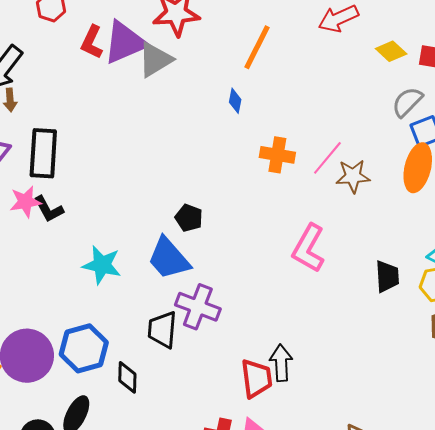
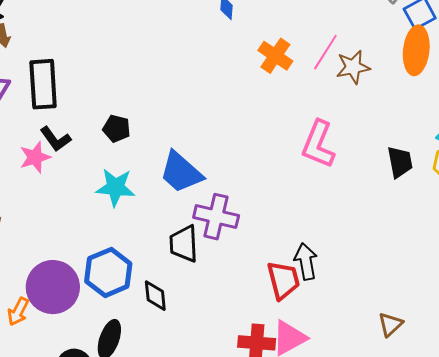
orange cross: (277, 155) -> (275, 56), turned 32
pink star: (25, 202) -> (35, 157), moved
black pentagon: (189, 218) -> (117, 129), moved

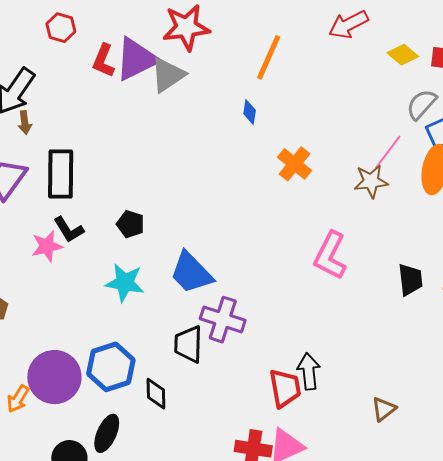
pink line: (325, 52) -> (388, 152), moved
brown triangle: (390, 324) -> (384, 409), moved

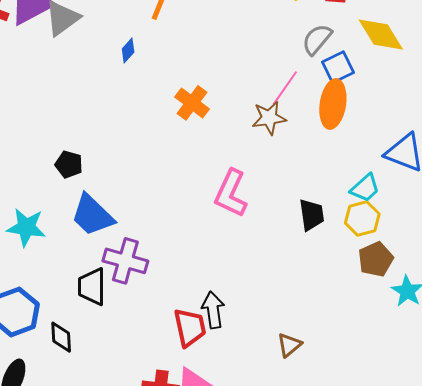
blue diamond: (250, 112) -> (128, 50), moved, turned 35
black pentagon: (130, 224) -> (69, 164), moved

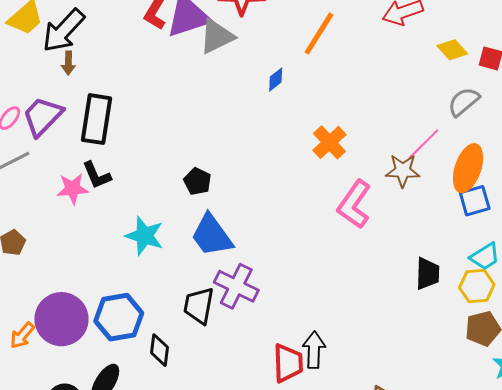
blue square: (338, 67) -> (475, 201), moved
pink L-shape: (231, 193) -> (354, 204), moved

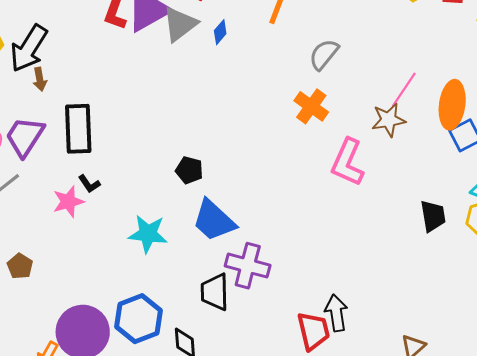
blue diamond: (276, 80) -> (220, 32), moved
gray semicircle: (464, 102) -> (324, 54), moved
black L-shape: (97, 175) -> (89, 184), size x0.7

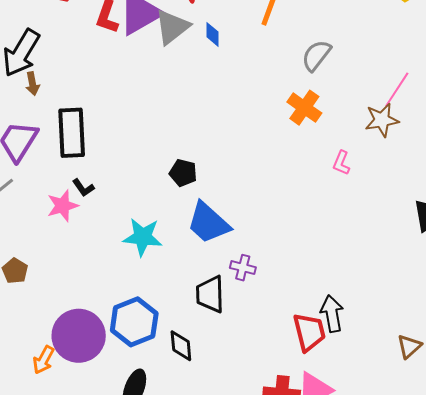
blue diamond: (220, 32) -> (212, 34), turned -40
pink L-shape: (348, 162) -> (341, 163), size x0.5
purple cross: (248, 266) -> (243, 268), size x0.6

